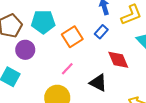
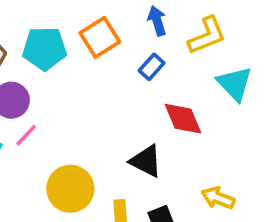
orange square: (72, 37) -> (100, 37), moved
pink line: (67, 69) -> (26, 135), moved

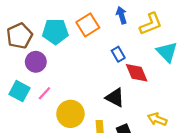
blue rectangle: (152, 67) -> (118, 54), moved, turned -72
pink line: (26, 135) -> (44, 93), moved

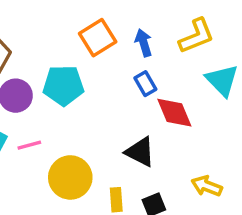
blue arrow: (121, 15) -> (144, 43), moved
cyan pentagon: (55, 31) -> (63, 85), moved
pink line: (44, 93) -> (29, 145), turned 32

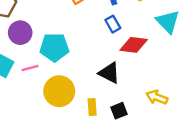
cyan pentagon: (63, 85) -> (54, 47), moved
red diamond: (174, 113) -> (134, 45), turned -60

